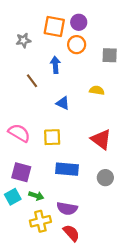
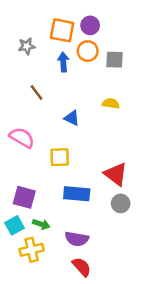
gray square: (110, 55) -> (114, 60), moved
blue arrow: (55, 65) -> (63, 62), moved
pink semicircle: (19, 133) -> (22, 138), moved
red triangle: (101, 139) -> (116, 174), moved
yellow cross: (40, 221) -> (32, 250), moved

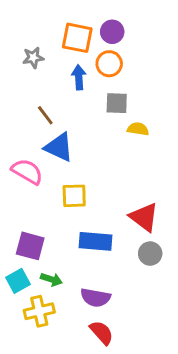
gray square: (114, 60) -> (117, 103), moved
blue triangle: (72, 118) -> (59, 147), moved, size x1.5

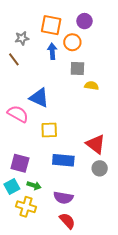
purple circle: (112, 32) -> (84, 21), moved
brown line: (45, 115) -> (14, 59), moved
yellow cross: (39, 311) -> (26, 207), turned 30

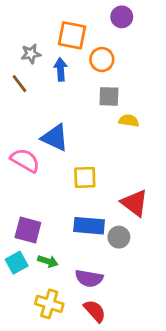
purple circle: (84, 21) -> (122, 17), moved
blue arrow: (52, 51) -> (61, 69), moved
yellow square: (49, 130) -> (85, 177), moved
gray circle: (100, 168) -> (119, 237), moved
yellow cross: (26, 207) -> (49, 304), moved

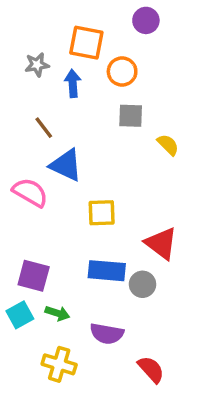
brown line: (19, 84) -> (44, 128), moved
yellow semicircle: (129, 121) -> (168, 145), moved, turned 36
red semicircle: (95, 311) -> (151, 369), moved

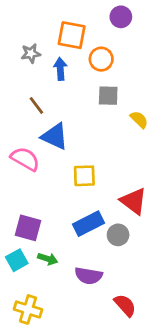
blue rectangle: (107, 271) -> (88, 224), turned -32
yellow cross: (59, 364) -> (28, 309), moved

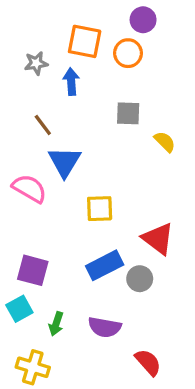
orange circle: (101, 59) -> (128, 53), moved
blue triangle: (55, 136) -> (65, 162), turned 36
green arrow: (48, 259) -> (56, 324), moved, turned 90

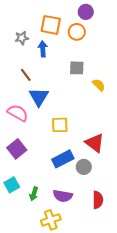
purple square: (33, 270) -> (17, 149), moved, turned 36
red semicircle: (148, 362) -> (98, 200), moved, turned 42
yellow cross: (33, 367) -> (51, 220), moved, turned -36

